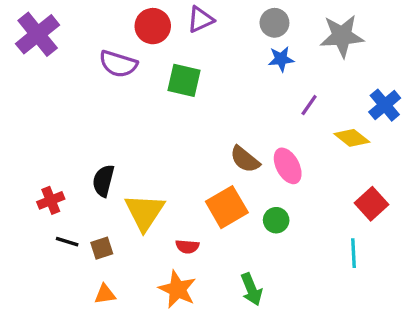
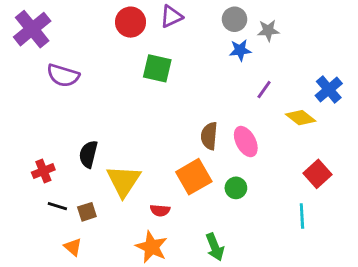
gray star: (342, 36) -> (268, 30), moved, size x0.6
purple semicircle: (118, 64) -> (63, 75), moved
brown semicircle: (245, 159) -> (209, 136), turned 56
orange triangle: (105, 294) -> (73, 247), moved, turned 48

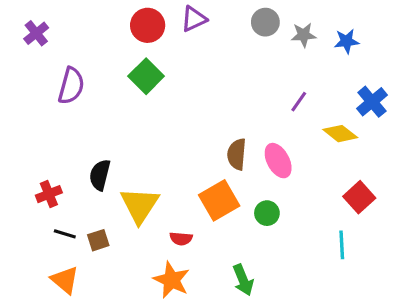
purple cross: (32, 29) -> (36, 33), size x0.6
blue star: (240, 50) -> (347, 41), moved
green square: (157, 68) -> (146, 76), moved, turned 32
purple semicircle: (63, 75) -> (71, 86), turned -92
orange triangle: (73, 247) -> (65, 280), moved, size x1.4

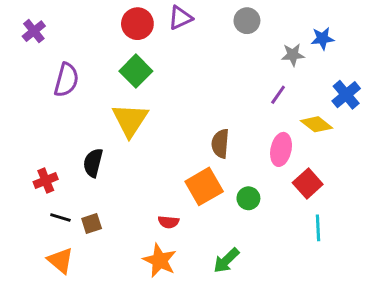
gray star: (304, 35) -> (293, 55), moved
pink ellipse: (278, 161) -> (281, 149), moved, turned 40
red square: (359, 197) -> (308, 183), moved
yellow triangle: (140, 205) -> (130, 120), moved
green arrow: (243, 280) -> (226, 260), turned 68

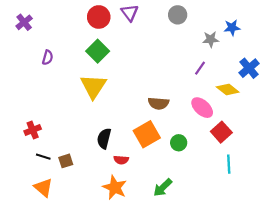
purple triangle: (180, 18) -> (130, 13), turned -42
purple semicircle: (66, 80) -> (48, 57), size x0.6
brown semicircle: (220, 144) -> (158, 103), turned -90
pink ellipse: (281, 149) -> (202, 108), turned -60
black semicircle: (93, 163) -> (104, 138), moved

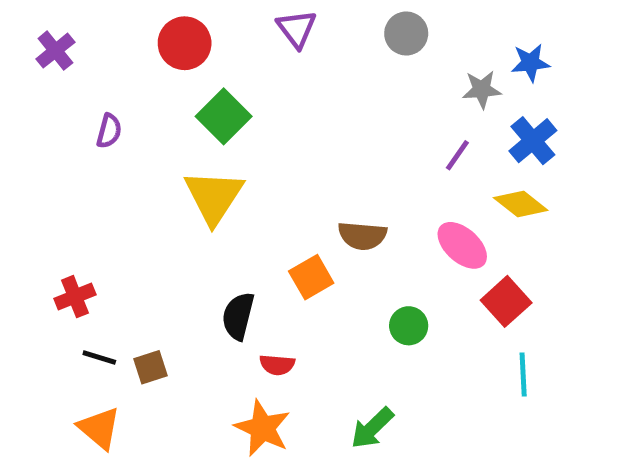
red circle: (99, 17) -> (185, 43), moved
blue cross: (249, 68) -> (533, 141), moved
orange square: (147, 134) -> (311, 277), moved, size x0.7

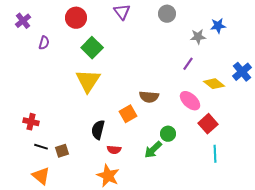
purple semicircle: (109, 131) -> (44, 43), moved
blue cross: (533, 141) -> (242, 72), moved
red cross: (75, 297) -> (31, 122), turned 35
green arrow: (372, 428) -> (153, 150), moved

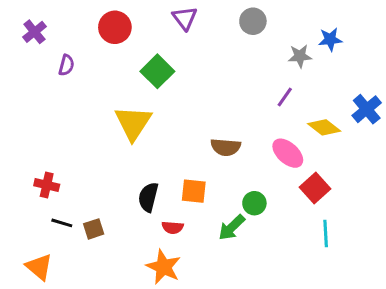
green square: (92, 48) -> (157, 71), moved
orange square: (128, 114) -> (194, 191), moved, turned 36
orange triangle: (41, 176) -> (39, 267), moved

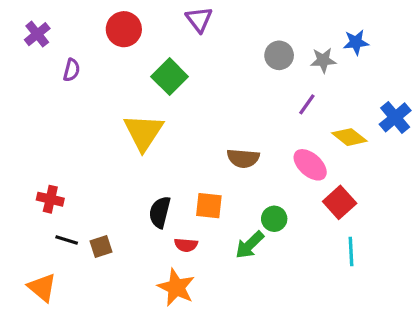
gray circle: (253, 21) -> (279, 55), moved

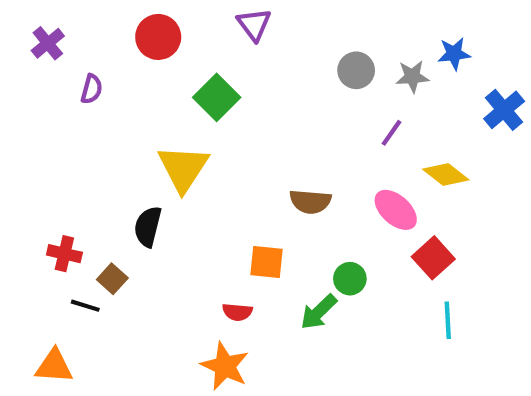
blue cross: (395, 117) -> (504, 110), moved
black semicircle: (160, 212) -> (148, 227), moved
brown square: (101, 247) -> (112, 279), moved, turned -30
orange triangle: (42, 287) -> (54, 366), turned -36

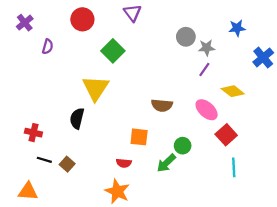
gray star: (412, 77) -> (207, 48), moved
brown square: (112, 279) -> (67, 164), moved

